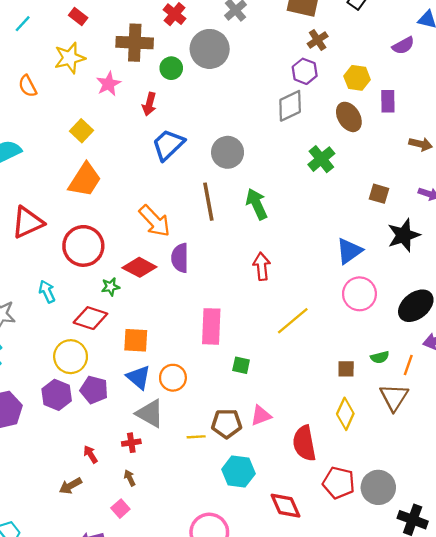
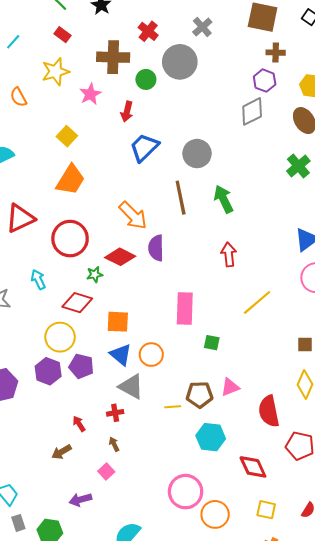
brown cross: (318, 40) -> (276, 53), turned 36
green cross: (321, 159) -> (298, 166), moved

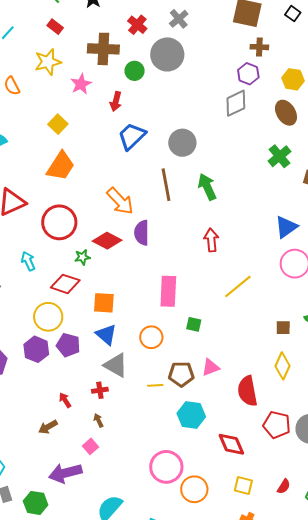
gray cross: (202, 27) -> (179, 19), moved
orange circle: (151, 355) -> (151, 337), moved
purple arrow: (80, 500) -> (65, 473), size x1.5

